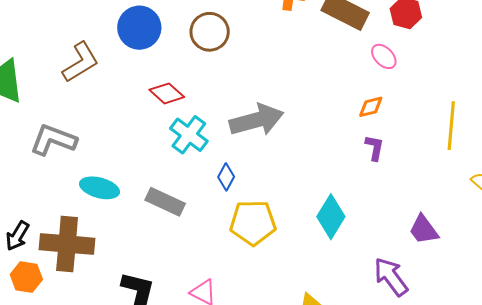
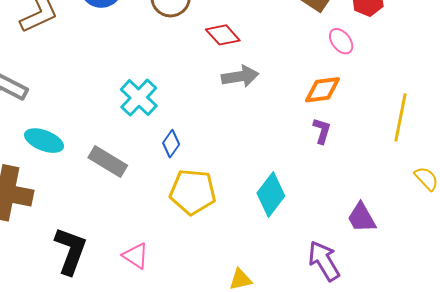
red diamond: (167, 93) -> (223, 35), moved
orange diamond: (371, 107) -> (323, 90), size x1.4
gray arrow: (257, 120) -> (240, 76), moved, size x0.7

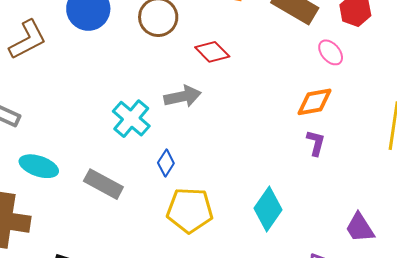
gray arrow: (240, 76) -> (183, 96), moved

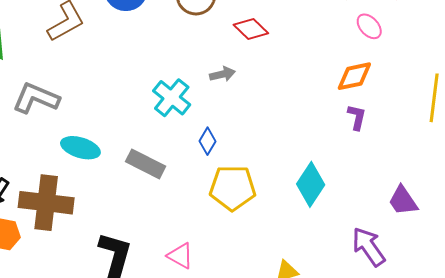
gray arrow: (183, 96) -> (222, 74), size x0.7

